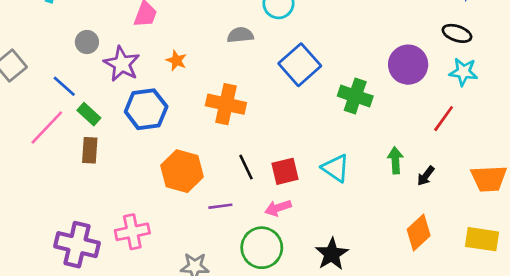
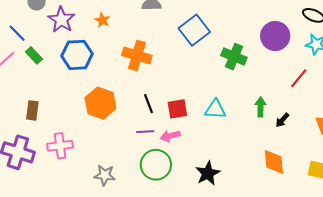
brown rectangle: (90, 150) -> (32, 110), moved
cyan triangle: (336, 168) -> (215, 109), turned -35
purple line: (220, 206) -> (145, 132), moved
orange diamond: (419, 232) -> (274, 162), turned -56

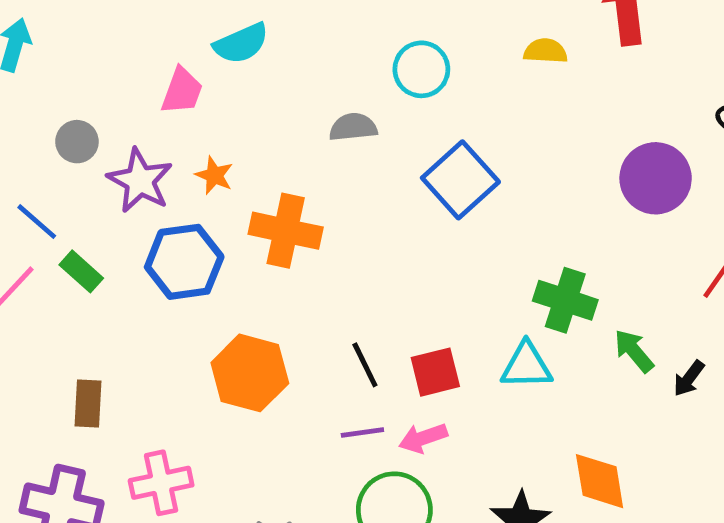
orange star: (102, 20) -> (214, 175), moved
orange cross: (137, 56) -> (286, 231), moved
green cross: (234, 57) -> (565, 300), moved
green arrow: (260, 107) -> (634, 351), turned -36
orange diamond: (274, 162) -> (600, 481), moved

